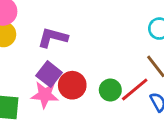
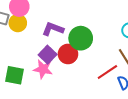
red circle: (72, 85) -> (68, 54), moved
green circle: (110, 90) -> (81, 38), moved, size x1.5

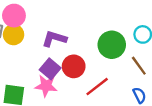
green circle: (81, 38) -> (112, 45), moved
red line: (107, 72) -> (97, 87), moved

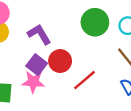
purple L-shape: (54, 39) -> (39, 34), turned 45
green circle: (112, 45) -> (95, 22), moved

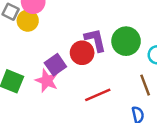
purple L-shape: (39, 34) -> (95, 40), moved
red circle: (60, 61) -> (82, 53), moved

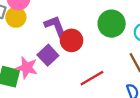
purple L-shape: (95, 40) -> (55, 26), moved
pink star: (47, 81) -> (27, 68), moved

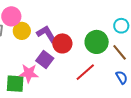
yellow circle: (16, 17) -> (22, 31), moved
green circle: (112, 24) -> (97, 42), moved

